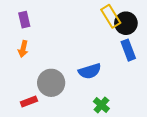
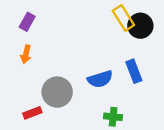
purple rectangle: (24, 20) -> (27, 22), turned 42
blue rectangle: (128, 50) -> (134, 71), moved
green cross: (101, 105) -> (113, 117), turned -35

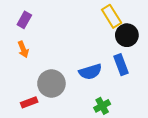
black circle: (140, 26) -> (127, 35), moved
orange arrow: (26, 54) -> (23, 49), turned -35
green cross: (113, 117) -> (102, 106), turned -35

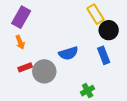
purple rectangle: (24, 20) -> (21, 17), size x1.5
blue semicircle: (90, 72) -> (68, 53), moved
red rectangle: (29, 102) -> (25, 67), moved

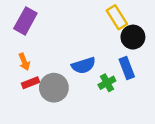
orange arrow: (20, 42) -> (24, 62), moved
green cross: (88, 91) -> (107, 83), moved

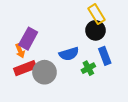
purple rectangle: (25, 21) -> (28, 39), moved
black circle: (133, 37) -> (95, 30), moved
red rectangle: (30, 83) -> (25, 68), size x1.5

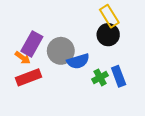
orange arrow: (20, 51) -> (23, 58), turned -32
blue rectangle: (105, 56) -> (119, 76), moved
gray circle: (44, 72) -> (61, 51), moved

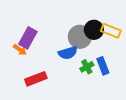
yellow rectangle: (109, 16) -> (111, 31), moved, turned -36
gray circle: (61, 51) -> (80, 37), moved
red rectangle: (28, 77) -> (36, 79), moved

